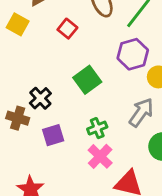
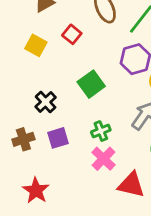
yellow square: (18, 24) -> (36, 45), moved
brown cross: (18, 118) -> (23, 139), moved, turned -35

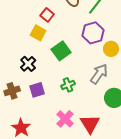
yellow square: (36, 45) -> (38, 33), moved
pink cross: (104, 159) -> (65, 119), moved
red triangle: (131, 185) -> (90, 124), turned 45

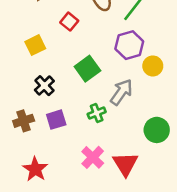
yellow square: (38, 33) -> (35, 45), moved, turned 35
gray arrow: (99, 74) -> (121, 92), moved

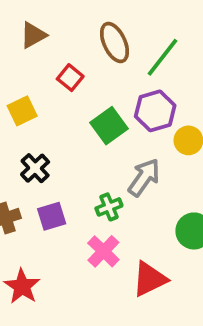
green square: (87, 69) -> (109, 126), moved
pink cross: (93, 157) -> (103, 251), moved
red triangle: (125, 164) -> (150, 279), turned 36

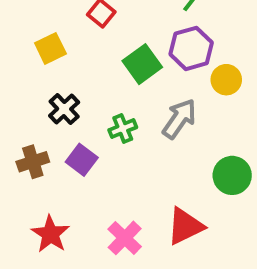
green cross: (109, 207) -> (123, 129), moved
purple square: (52, 216) -> (82, 160), turned -36
pink cross: (103, 251) -> (125, 238), moved

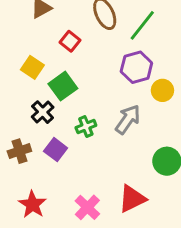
yellow square: (50, 48) -> (32, 67), turned -30
green square: (142, 64) -> (63, 86), moved

